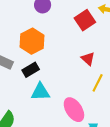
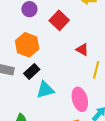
red square: (85, 20) -> (59, 20), moved
pink ellipse: (74, 110) -> (80, 99), turned 30

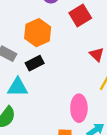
cyan triangle: (45, 90) -> (18, 87), moved

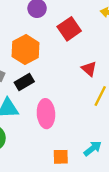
pink ellipse: (79, 108) -> (46, 114), moved

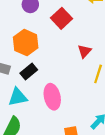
red triangle: (89, 69) -> (84, 51), turned 40

